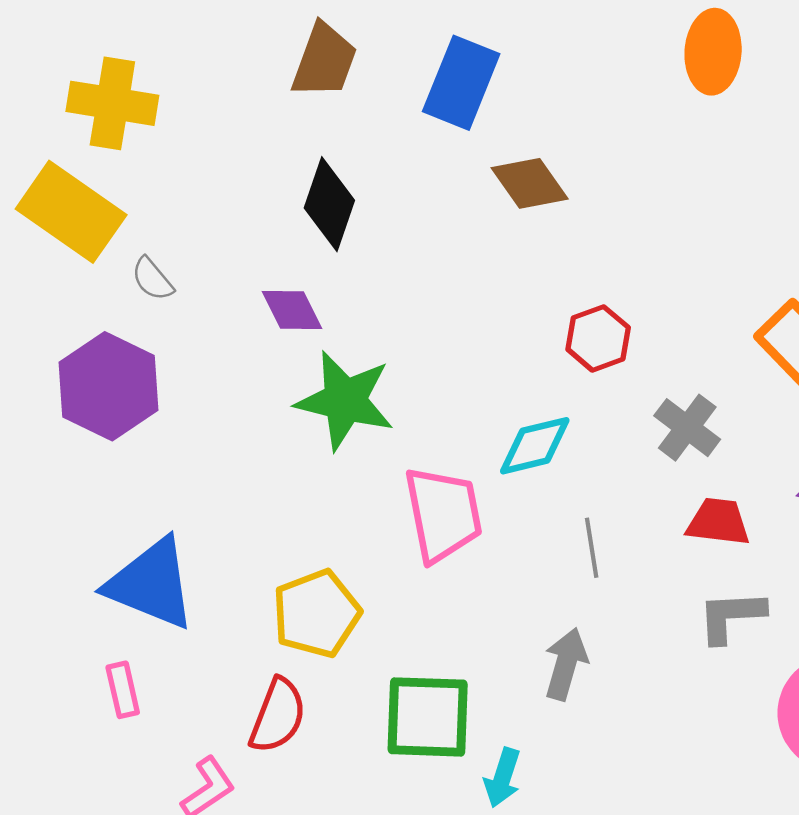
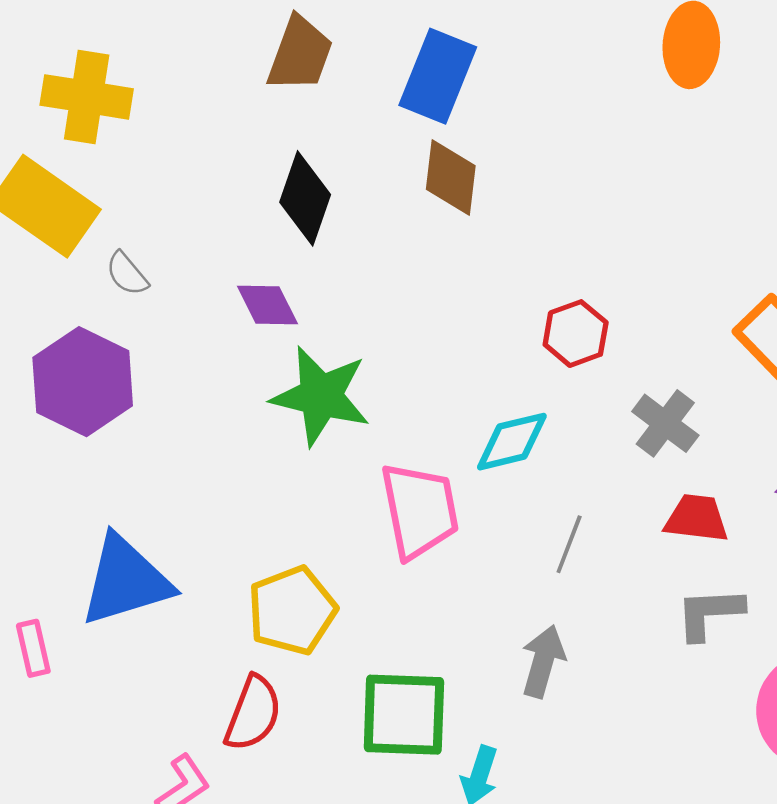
brown diamond: (530, 183) -> (451, 178), moved, turned 42
gray line: (592, 548) -> (569, 544), turned 30
blue triangle: (151, 584) -> (126, 581), turned -39
pink rectangle: (123, 690) -> (33, 648), moved

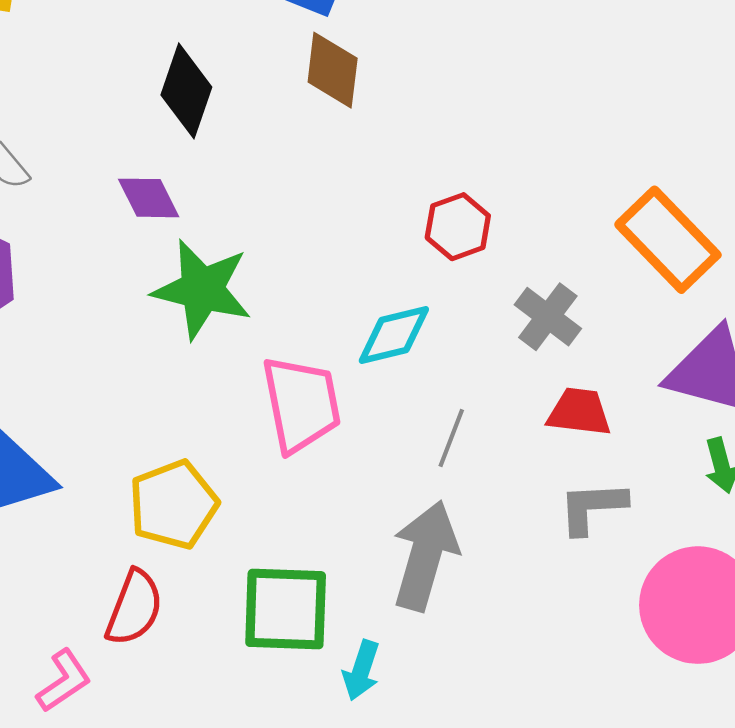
gray arrow: (543, 661) -> (425, 556), size x1.5

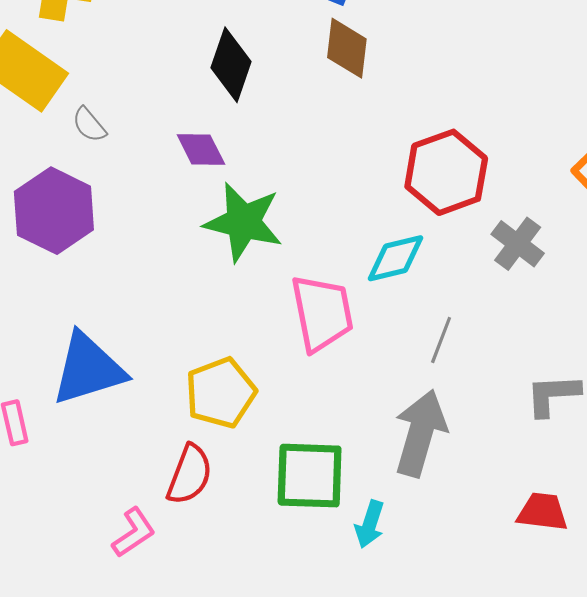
red hexagon: (458, 227) -> (446, 172), size x1.6
red trapezoid: (579, 412) -> (542, 512), moved

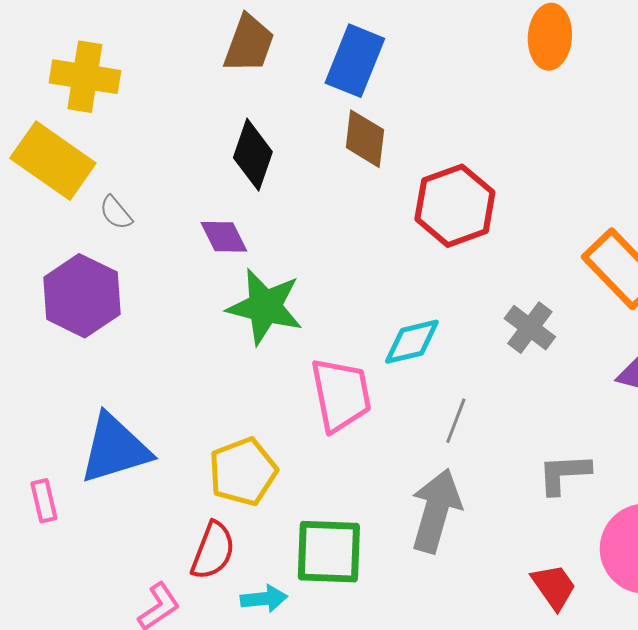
red hexagon: (446, 172) -> (455, 206), moved
red trapezoid: (542, 512) -> (554, 587), turned 48
cyan arrow: (370, 524) -> (264, 599), moved, turned -114

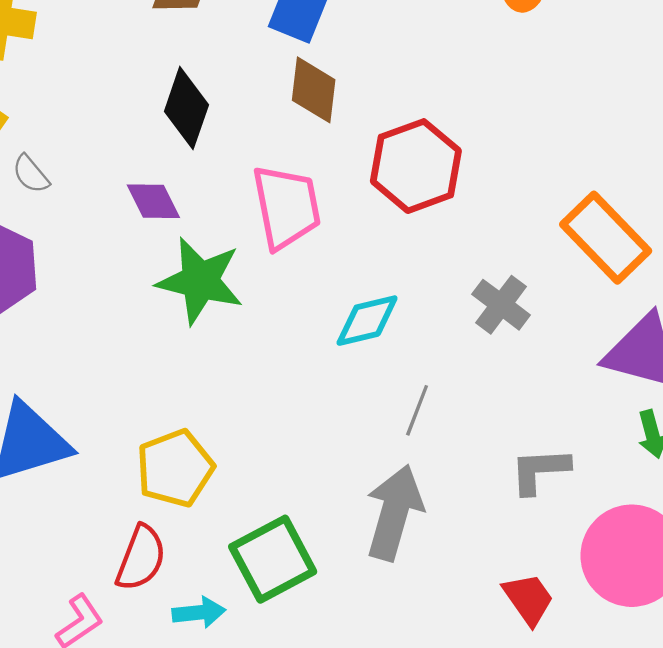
pink trapezoid: (341, 395) -> (286, 207), moved
green square: (329, 552) -> (273, 559), turned -30

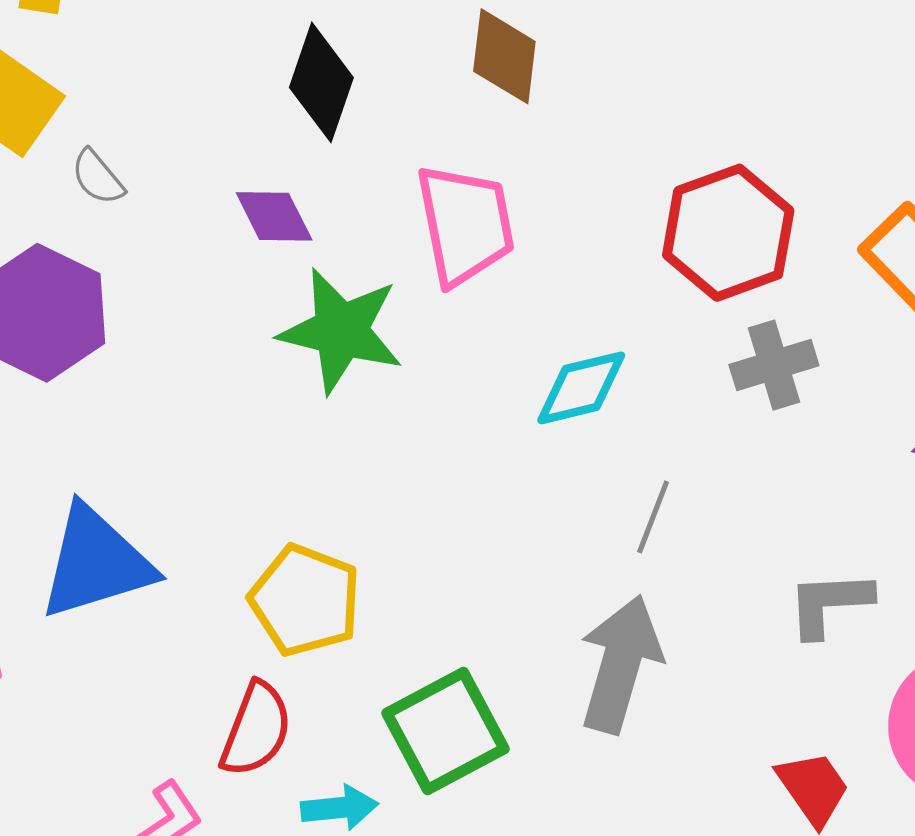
red hexagon: (416, 166) -> (728, 233), moved
gray cross: (501, 305) -> (774, 365), turned 36
yellow pentagon: (175, 468) -> (305, 600), turned -30

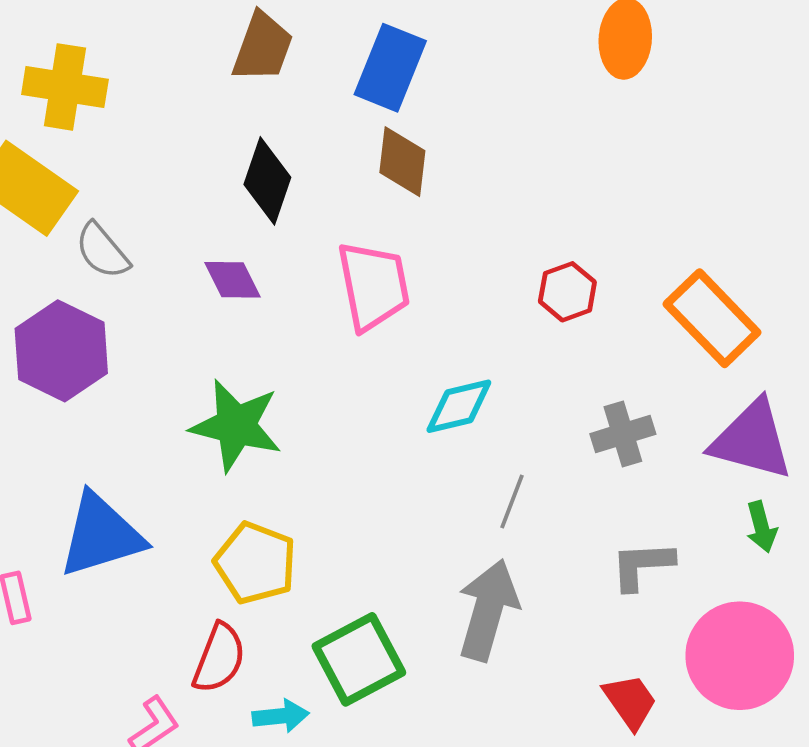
gray semicircle: (98, 177) -> (102, 251), size x1.4
red hexagon: (728, 233) -> (567, 292), size x0.6
green star: (341, 331) -> (236, 426), moved
gray cross: (774, 365) -> (623, 434), moved

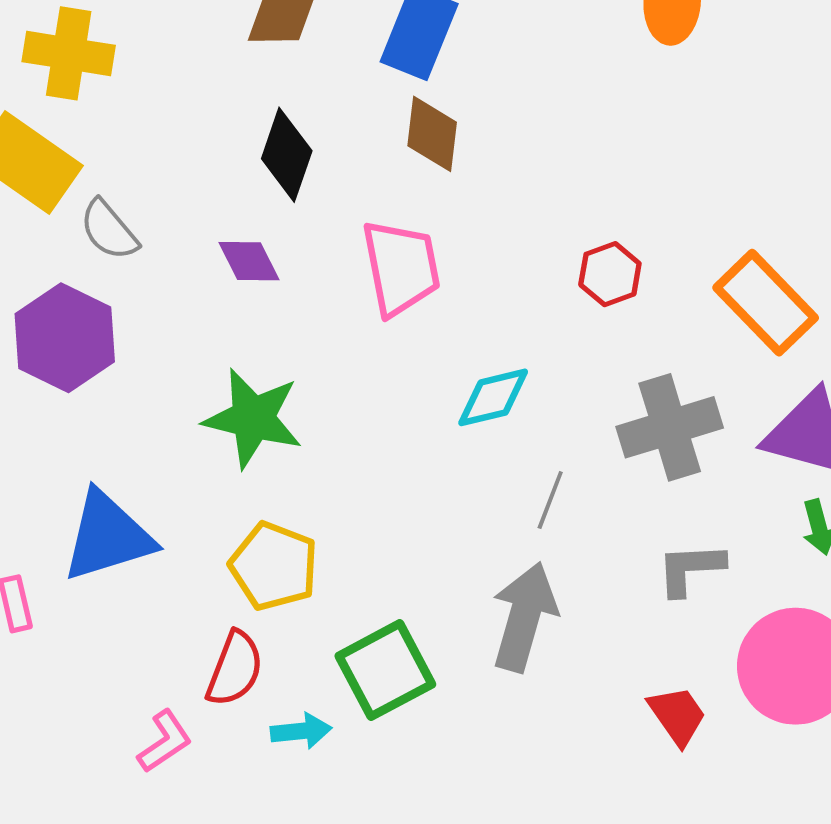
gray cross: (623, 434) -> (670, 427), size x1.5

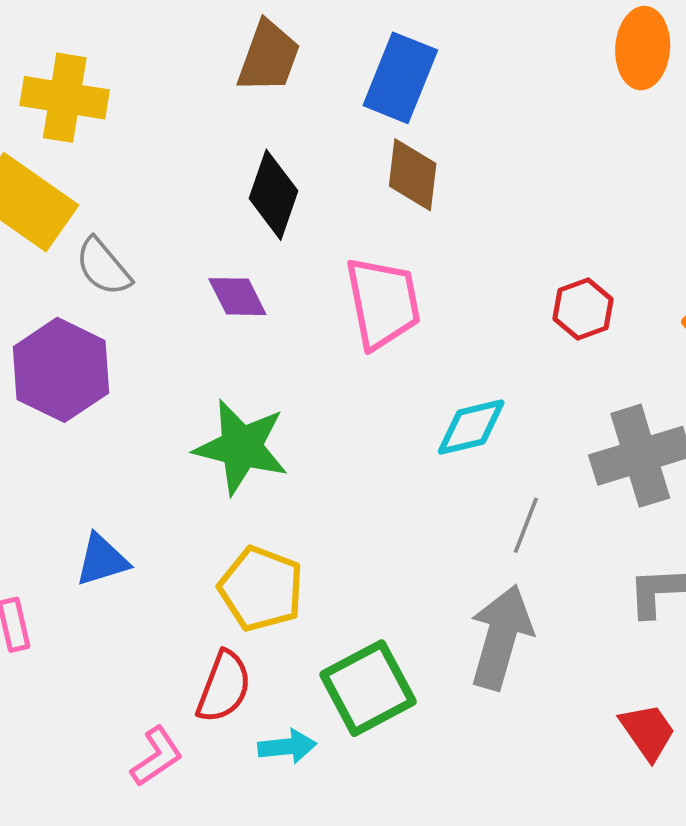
blue triangle: (108, 536) -> (102, 560), size x0.6

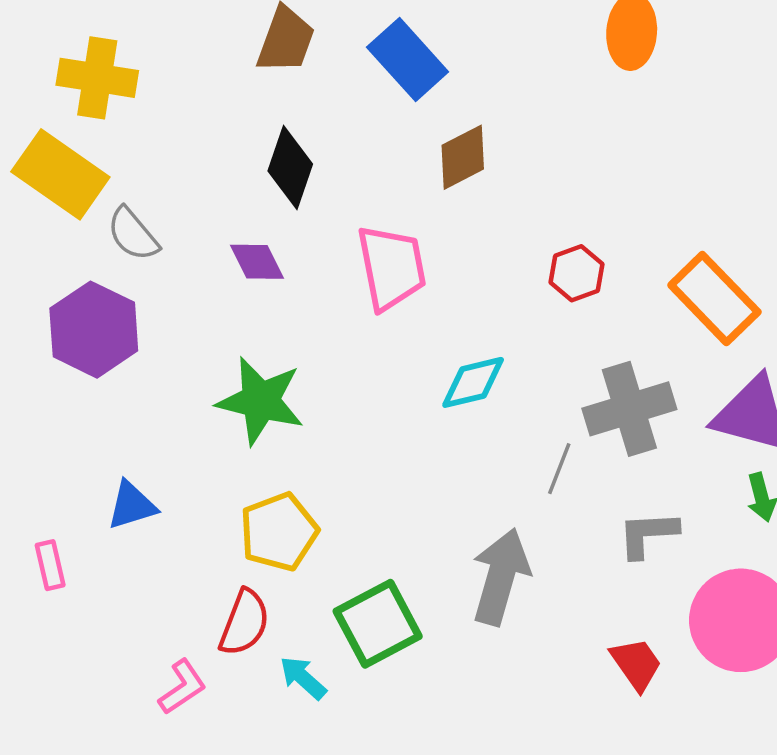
blue rectangle: (400, 78) -> (408, 59), turned -64
brown diamond: (413, 175) -> (463, 157), moved, turned 56
gray line: (526, 525) -> (559, 469), moved
yellow pentagon: (261, 589) -> (279, 532), turned 30
cyan arrow: (287, 747) -> (303, 678), turned -132

